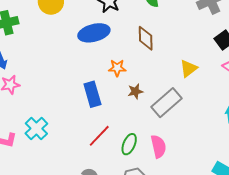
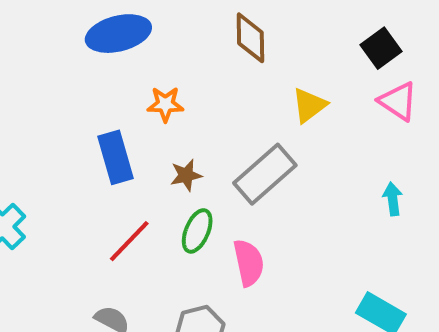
brown diamond: (146, 38) -> (250, 38), moved
brown star: (135, 91) -> (186, 175), moved
green ellipse: (129, 144) -> (197, 231), moved

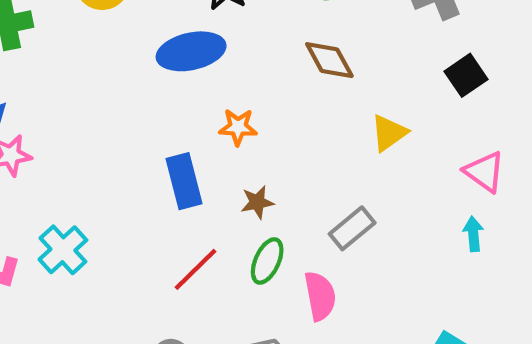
brown diamond: (250, 38) -> (329, 60), turned -30
pink triangle: (398, 101) -> (484, 172), moved
gray rectangle: (265, 174) -> (352, 228), moved, size x0.7

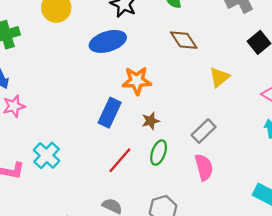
orange star: (238, 127) -> (137, 81), size x1.4
blue rectangle: (184, 181) -> (110, 113), turned 44
pink semicircle: (320, 296) -> (204, 167), moved

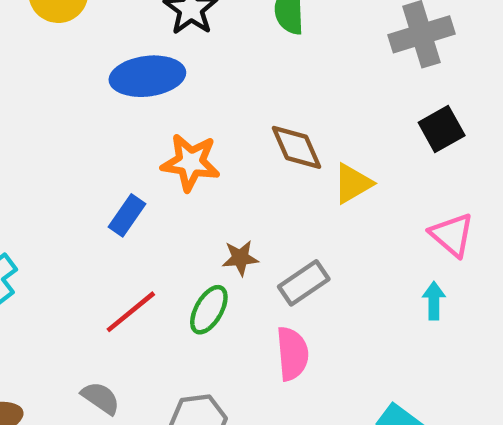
brown diamond: (184, 40) -> (297, 147), moved
blue rectangle: (110, 113) -> (127, 215), size x0.7
brown star: (151, 121) -> (240, 258), moved

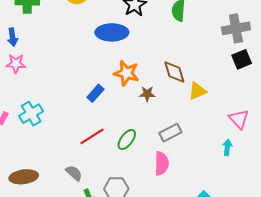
black square: (442, 129) -> (242, 59), moved
brown star: (240, 258) -> (147, 94), moved

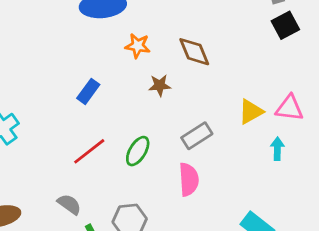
orange star: (126, 73) -> (138, 46), moved, size x0.7
yellow triangle: (197, 91) -> (251, 112), moved
pink triangle: (239, 119) -> (289, 108), turned -35

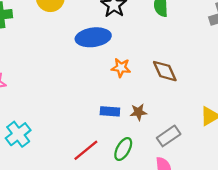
brown star: (160, 85) -> (138, 112), moved
blue rectangle: (88, 91) -> (110, 111), moved, turned 60

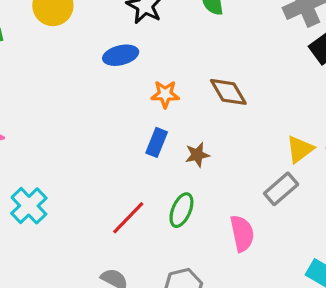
blue ellipse: (93, 37) -> (121, 55), size x0.7
blue rectangle: (110, 111) -> (157, 142), moved, turned -66
gray rectangle: (169, 136) -> (281, 189), moved

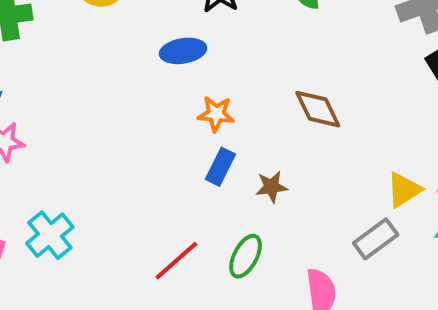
orange star: (165, 94) -> (216, 114), moved

